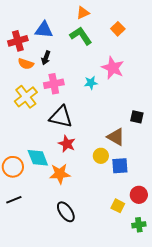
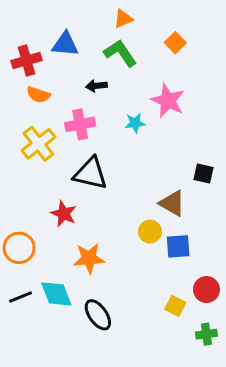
black arrow: (46, 58) -> (96, 86), moved, turned 64
red star: (67, 144) -> (64, 214), moved
cyan diamond: (38, 158) -> (56, 294), moved

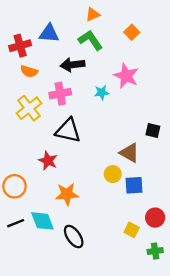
black arrow: (96, 86) -> (73, 65), size x1.5

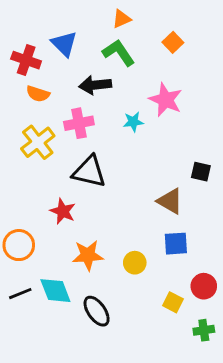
blue triangle: (49, 33) -> (64, 44), turned 40
red cross: (20, 46) -> (26, 60), turned 35
yellow circle: (113, 174) -> (135, 263), moved

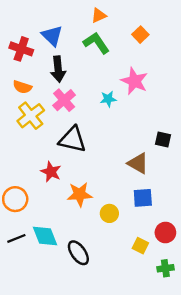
black arrow: (95, 85) -> (58, 69), moved, turned -90
orange semicircle: (38, 94) -> (22, 87), moved
pink cross: (79, 123) -> (64, 100), turned -30
orange star: (88, 255) -> (80, 194), moved

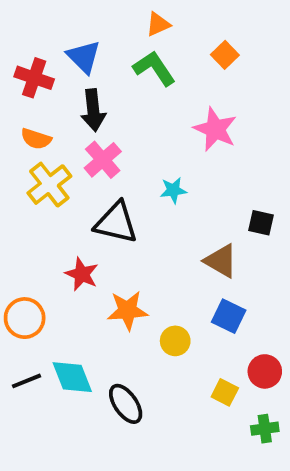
cyan star: (108, 99) -> (173, 190), moved
blue square: (143, 198) -> (229, 316), turned 30

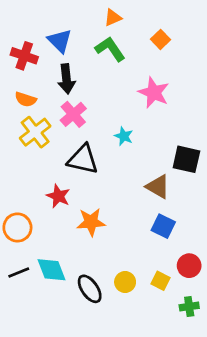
cyan star: (173, 190) -> (124, 136), turned 30
black square: (261, 223) -> (186, 159), size x1.5
yellow circle: (175, 341) -> (125, 282), moved

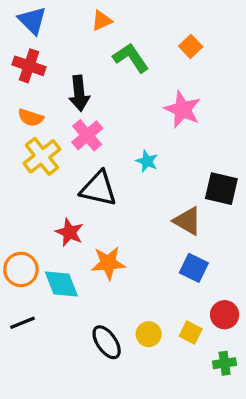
orange triangle: (113, 18) -> (102, 21), moved
blue triangle: (60, 41) -> (32, 21), moved
cyan diamond: (51, 270) -> (61, 284), moved

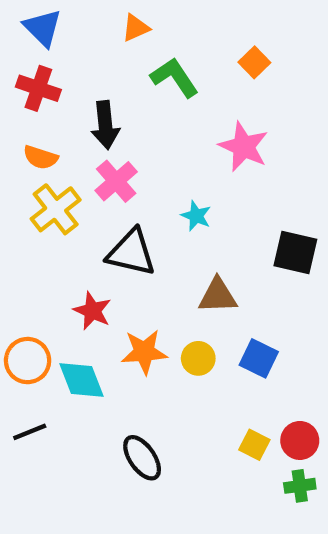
brown triangle: (187, 221) -> (218, 296), moved, turned -32
red circle: (225, 315) -> (300, 440), moved
yellow circle: (149, 334) -> (198, 358), moved

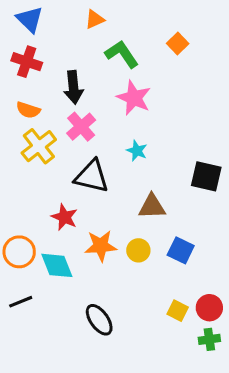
pink star: (244, 147) -> (134, 98), moved

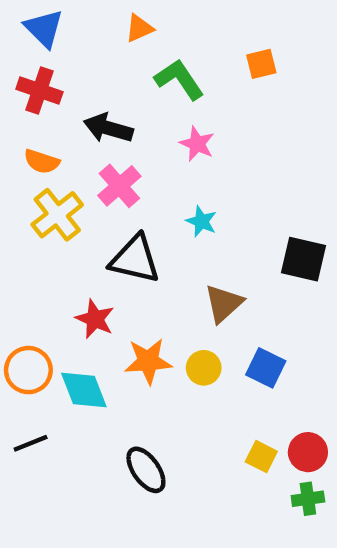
orange square: (178, 44) -> (261, 64), turned 30
black arrow: (73, 87) -> (108, 128), turned 112
pink star: (134, 98) -> (197, 144), size x0.7
brown triangle: (152, 207) -> (224, 303), turned -40

